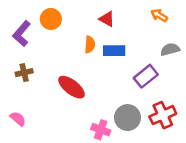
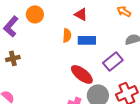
red ellipse: (72, 87) -> (82, 74), moved

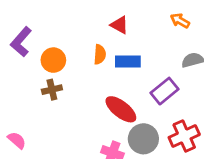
orange circle: (35, 14) -> (53, 60), moved
brown cross: (13, 58) -> (52, 90), moved

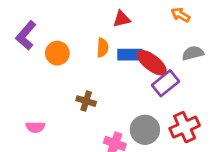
red triangle: (119, 25) -> (122, 19), turned -42
brown cross: (52, 90) -> (86, 101), moved, turned 30
red ellipse: (121, 109) -> (152, 63), moved
pink semicircle: (17, 140) -> (35, 127), moved, turned 138

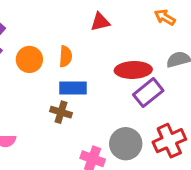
orange semicircle: (103, 48) -> (66, 56), moved
blue rectangle: (130, 55) -> (73, 88), moved
red ellipse: (152, 63) -> (133, 70), turned -40

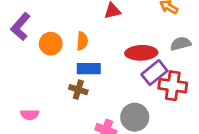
red cross: (169, 141) -> (173, 86), moved, turned 32

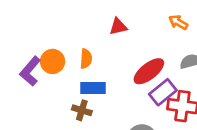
purple L-shape: (21, 27) -> (30, 71), moved
red ellipse: (141, 53) -> (149, 71), turned -36

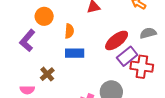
orange circle: (53, 61) -> (44, 16), moved
brown cross: (82, 110) -> (47, 74), moved, turned 32

